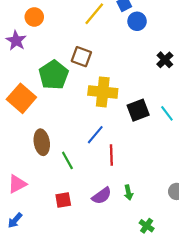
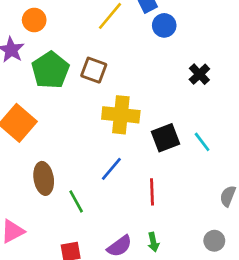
green pentagon: (54, 75) -> (50, 70), moved
red line: (111, 155) -> (152, 192), moved

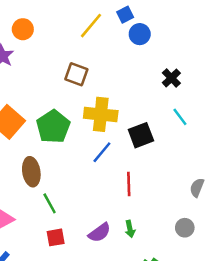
green pentagon: (50, 70) -> (53, 127), moved
cyan line: (202, 142) -> (180, 117), moved
blue line: (111, 169) -> (102, 152), moved
green line: (76, 201) -> (50, 203), moved

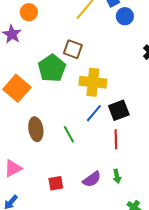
green pentagon: (53, 127) -> (52, 68), moved
black square: (141, 135) -> (119, 110), moved
green line: (50, 203) -> (69, 134), moved

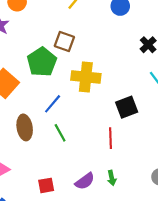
black square: (119, 110) -> (127, 107), moved
blue line: (94, 113) -> (53, 104), moved

